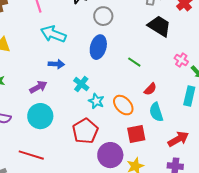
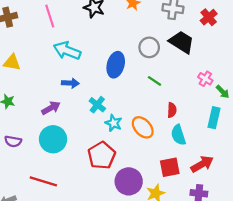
gray circle: (103, 16) -> (149, 47), moved
red semicircle: (150, 89) -> (172, 110), turned -40
red square: (136, 134) -> (170, 167), moved

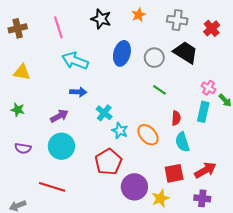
blue ellipse: (116, 65) -> (122, 53), moved
cyan rectangle: (214, 118) -> (203, 112), moved

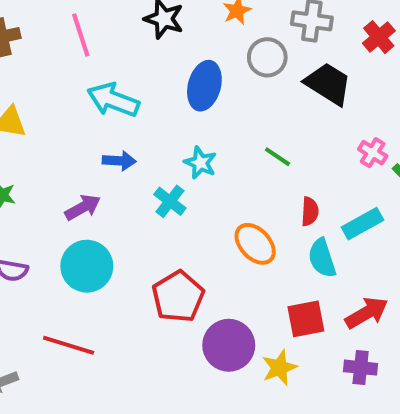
gray circle: (154, 58) -> (267, 57), moved
cyan rectangle: (203, 112) -> (363, 224), moved, turned 48
cyan star: (120, 131) -> (200, 163), moved

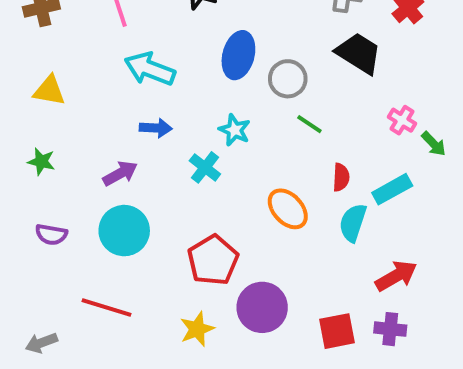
gray circle: (267, 57) -> (288, 79), moved
cyan semicircle: (322, 258) -> (353, 223), turned 36
red square: (306, 319) -> (337, 331), moved
yellow star: (279, 368) -> (197, 329), moved

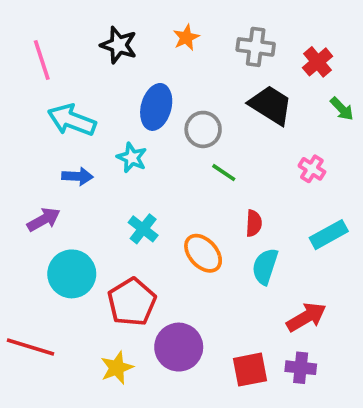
cyan star: (235, 130) -> (132, 158), moved
green arrow: (434, 144) -> (342, 109), moved
cyan cross: (205, 167) -> (143, 229), moved
cyan rectangle: (392, 189) -> (329, 235), moved
cyan circle: (124, 231) -> (72, 274), moved

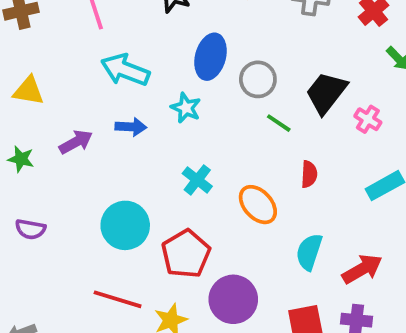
black trapezoid: (271, 105) -> (326, 93), moved, turned -84
purple arrow: (44, 219) -> (76, 142), moved
cyan semicircle: (265, 266) -> (309, 252), moved
red line: (30, 347) -> (118, 299), moved

